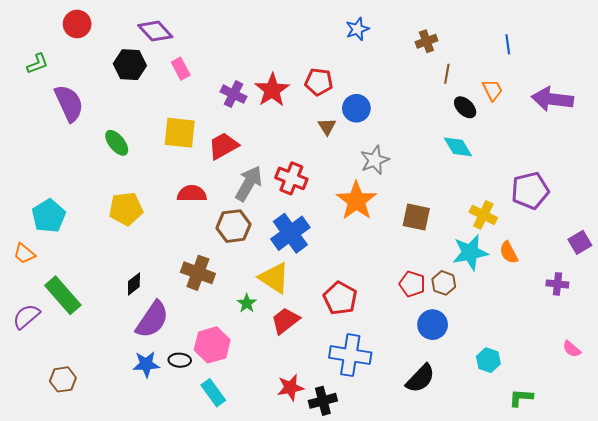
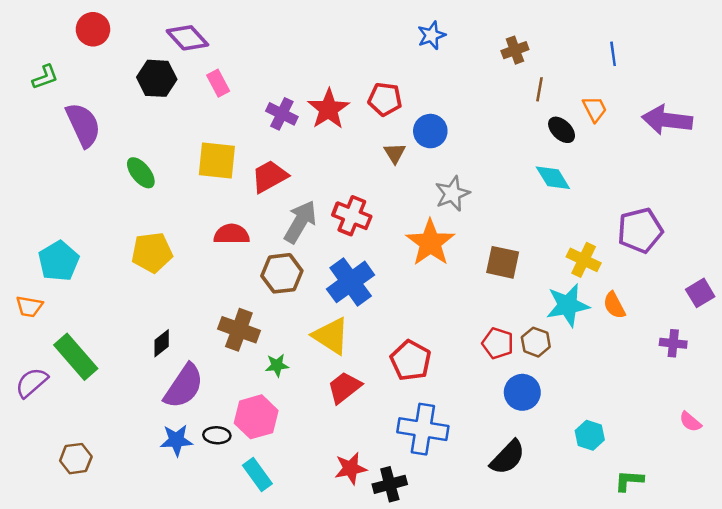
orange trapezoid: (24, 254) -> (29, 306), turned -30
green star: (247, 303) -> (277, 365), moved, turned 30

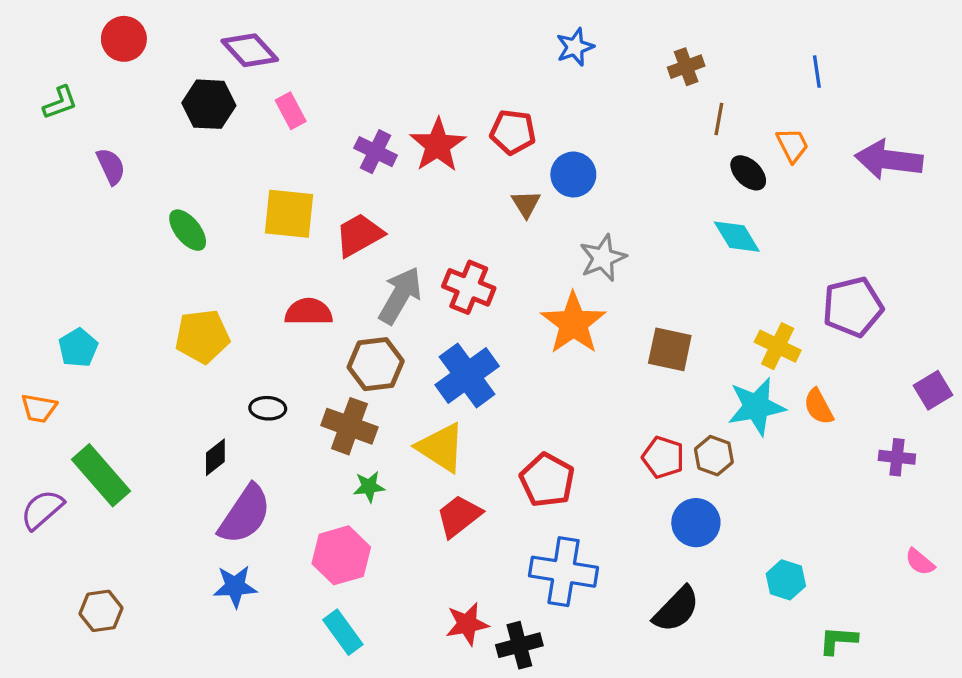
purple semicircle: (83, 125) -> (111, 166), size x0.6
cyan pentagon: (59, 261) -> (78, 348), size x0.7
brown cross: (239, 330) -> (349, 426), moved
black ellipse: (217, 435) -> (268, 408), moved

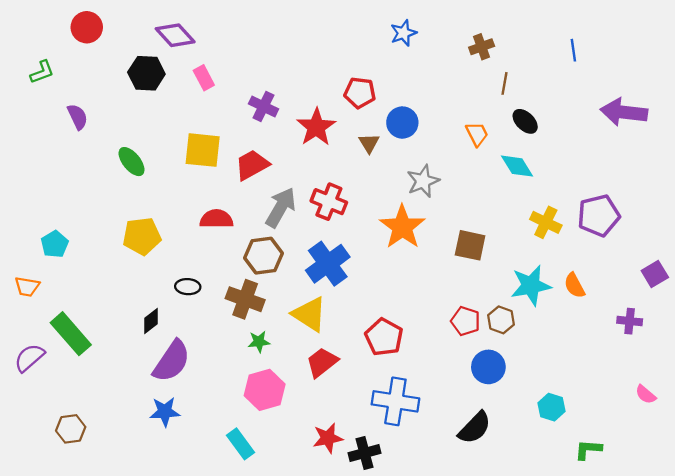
red star: (438, 145) -> (316, 127), moved
orange trapezoid: (792, 145) -> (477, 134), moved
yellow cross: (778, 346) -> (546, 222), moved
pink hexagon: (341, 555) -> (265, 390), moved

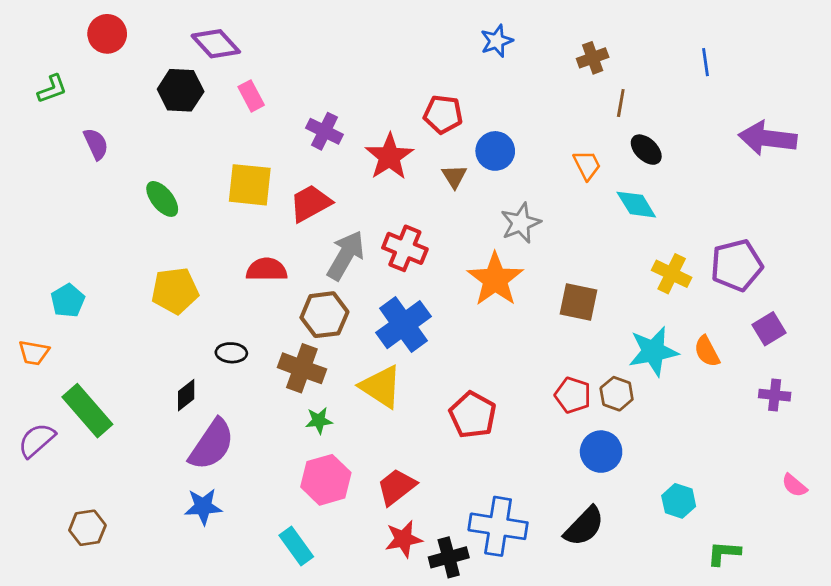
purple square: (655, 274) -> (769, 329), moved
red trapezoid: (322, 362) -> (396, 487), moved
blue cross: (395, 401) -> (498, 526), moved

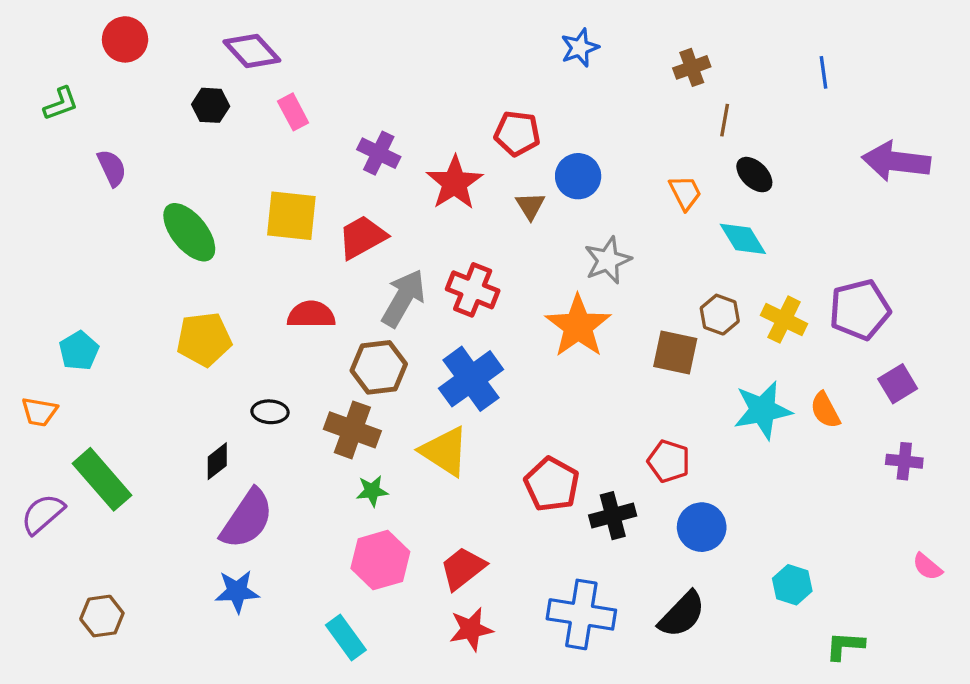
black hexagon: (181, 90) -> (211, 105), size x0.7
green ellipse: (162, 199) -> (189, 232), size x1.4
brown hexagon: (617, 394) -> (720, 315), moved
black cross: (449, 557) -> (613, 516), moved

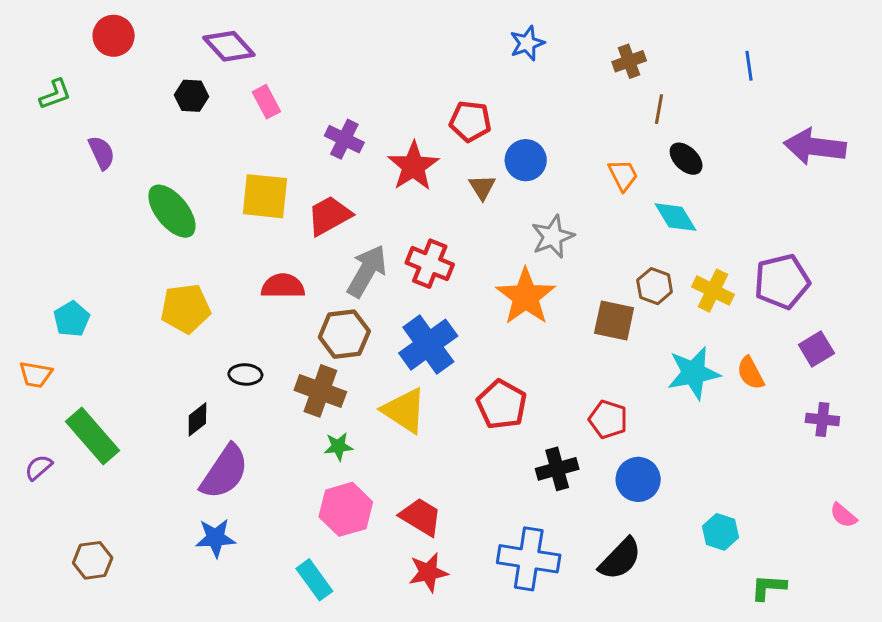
red pentagon: (552, 484) -> (502, 404), moved
purple semicircle: (43, 514) -> (39, 467), size x0.7
red trapezoid: (463, 568) -> (421, 517), turned 69

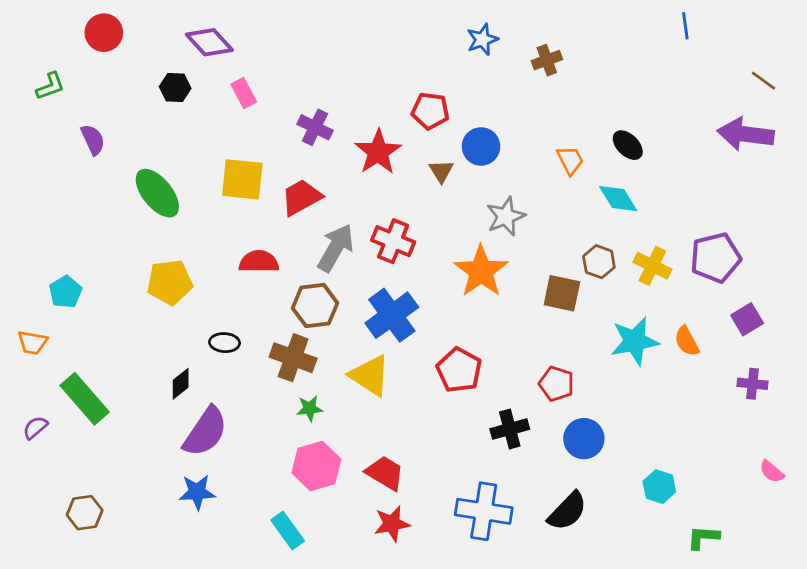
brown cross: (629, 61) -> (547, 60), moved
blue line: (749, 66) -> (685, 26), moved
brown line: (659, 109) -> (764, 81), moved, turned -64

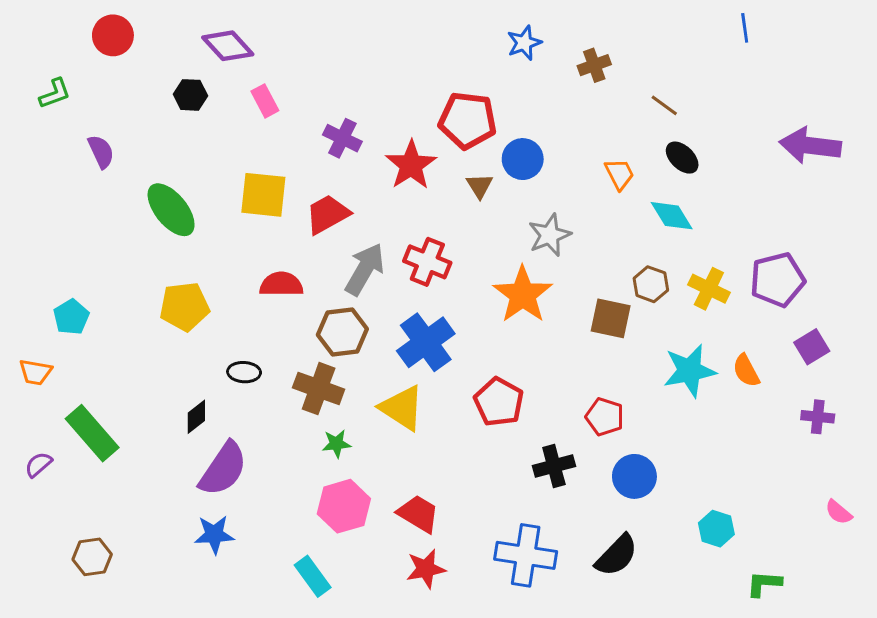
brown line: (764, 81) -> (664, 105), moved
red pentagon: (430, 111) -> (468, 120), size x1.4

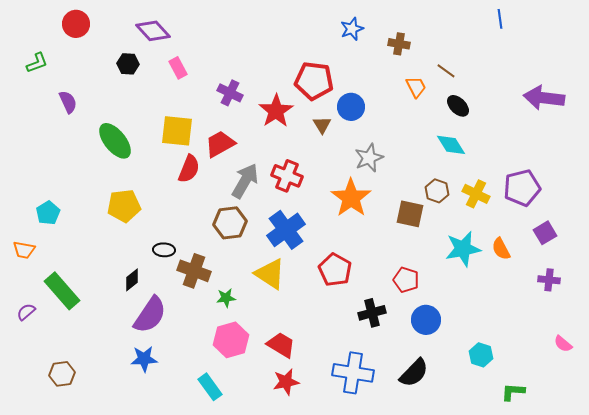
brown cross: (594, 65) -> (399, 44), turned 30
orange trapezoid: (620, 174) -> (416, 87), moved
red semicircle: (281, 284) -> (189, 169), moved, turned 112
brown cross: (319, 389) -> (194, 271), moved

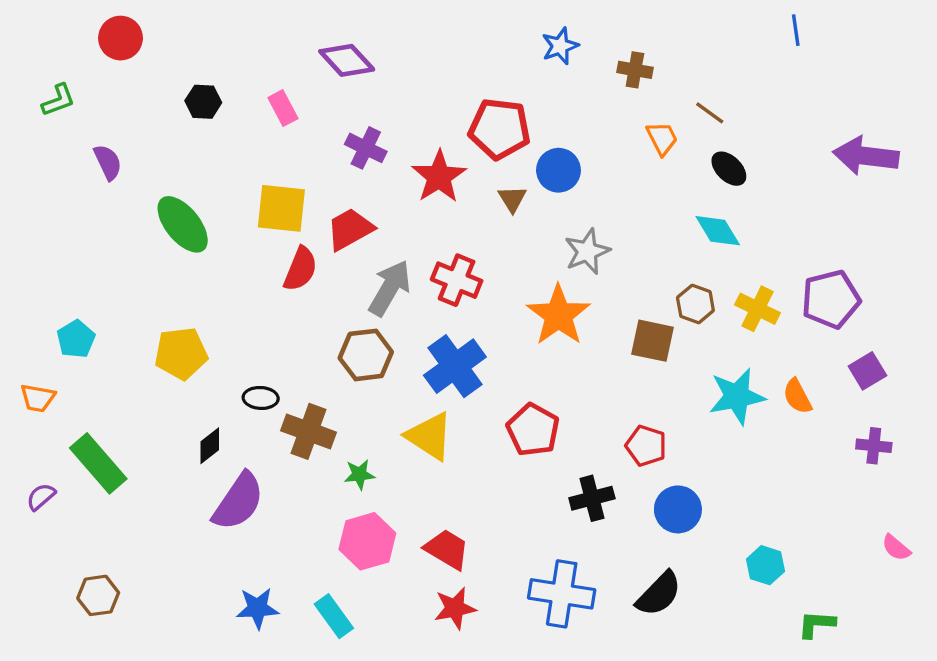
purple diamond: (153, 31) -> (347, 60), moved
yellow pentagon: (124, 206) -> (181, 353), moved
blue star: (144, 359) -> (257, 608), moved

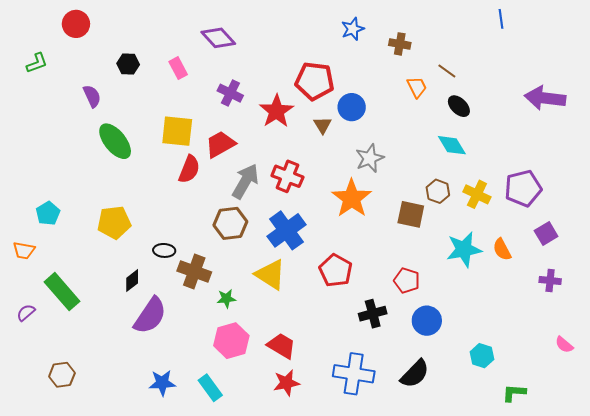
purple semicircle: (108, 162) -> (92, 96), moved

